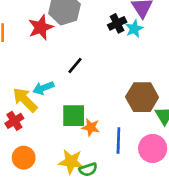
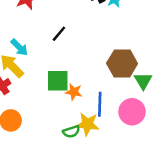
cyan arrow: (43, 88) -> (19, 47), moved, turned -114
yellow star: (71, 162) -> (87, 124), moved

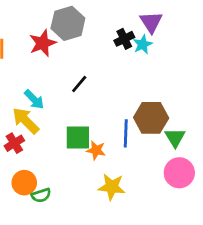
blue line: (100, 104) -> (126, 133), moved
pink circle: (132, 112) -> (179, 173), moved
green semicircle: (71, 132) -> (41, 195), moved

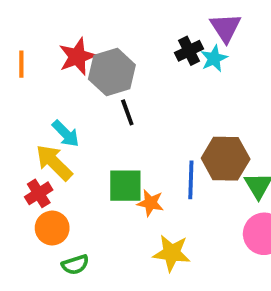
gray hexagon: (68, 23) -> (112, 72), moved
black line: (79, 84) -> (127, 112), turned -60
orange circle: (24, 183) -> (52, 228), moved

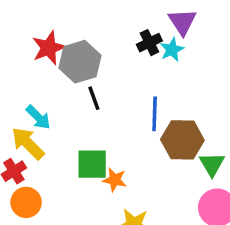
blue line: (191, 180) -> (155, 114), moved

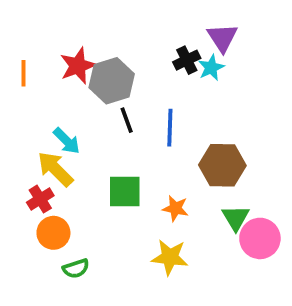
blue line: (155, 114) -> (170, 128), moved
green triangle: (212, 164) -> (236, 218), moved
orange star: (115, 180) -> (175, 208), moved

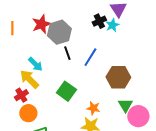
blue line: (170, 128) -> (90, 57), turned 30
green square: (125, 192) -> (66, 91), turned 36
orange star: (175, 208) -> (93, 108), moved

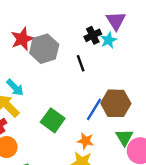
black line: (67, 53) -> (81, 63), moved
blue line: (90, 57) -> (94, 109), moved

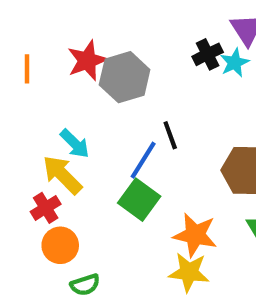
black line: (81, 63) -> (170, 135), moved
blue line: (94, 109) -> (143, 160), moved
orange star: (85, 141) -> (195, 235), size x1.5

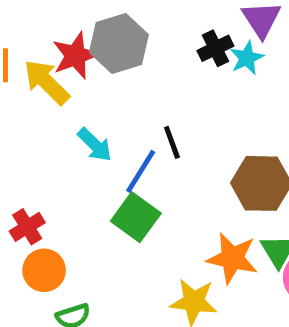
gray hexagon: (125, 77) -> (119, 43), moved
cyan arrow: (75, 144) -> (95, 145), moved
yellow arrow: (62, 175) -> (46, 82), moved
orange star: (195, 235) -> (232, 258), moved

